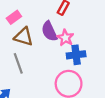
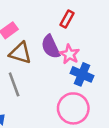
blue cross: (76, 55) -> (82, 74), turned 30

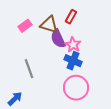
brown triangle: (20, 53) -> (49, 25), moved
blue cross: (82, 74) -> (73, 61), moved

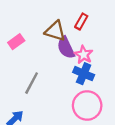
pink rectangle: (25, 26) -> (16, 42), moved
gray line: (29, 69) -> (32, 83), turned 48

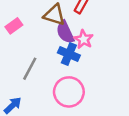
blue cross: (84, 74) -> (69, 54), moved
pink circle: (87, 105) -> (69, 92), moved

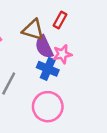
pink star: (84, 39) -> (62, 54), turned 30

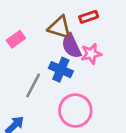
red rectangle: (60, 20) -> (89, 17), turned 42
blue cross: (48, 69) -> (61, 70), moved

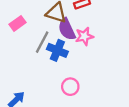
gray line: (33, 85) -> (42, 42), moved
pink circle: (75, 111) -> (70, 87), size x0.6

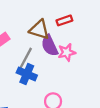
blue cross: (57, 50) -> (27, 74), moved

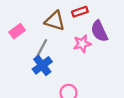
purple semicircle: (50, 46) -> (99, 31), moved
blue cross: (27, 74) -> (42, 65), turned 30

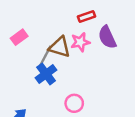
brown triangle: (55, 21) -> (60, 47), moved
pink star: (82, 44) -> (80, 42), moved

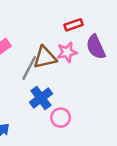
brown triangle: (60, 47) -> (45, 57), turned -30
blue cross: (46, 74) -> (41, 98), moved

